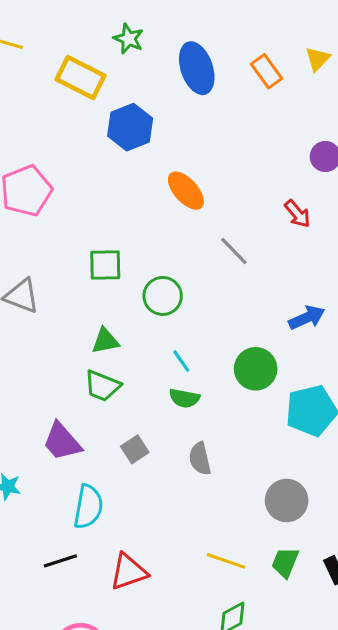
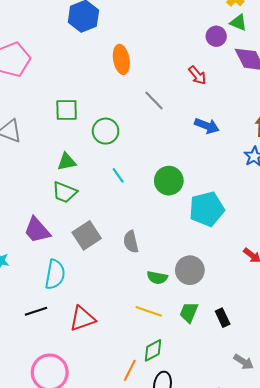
orange ellipse: (186, 191) -> (121, 59), turned 32
blue arrow: (307, 318) -> (207, 126), moved, turned 45
green semicircle: (184, 398) -> (157, 278), moved
gray square: (135, 449) -> (87, 235), size x1.5

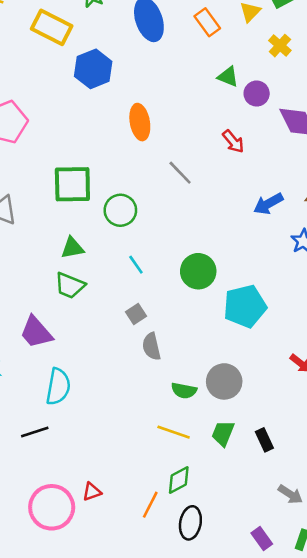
green triangle: (238, 23) -> (228, 77), moved
green square: (67, 110) -> (72, 184), size x1.4
blue arrow: (207, 126) -> (268, 204), moved, turned 130
gray square: (87, 235) -> (136, 314), moved, size x0.6
red triangle: (82, 319) -> (92, 492), moved, size x0.6

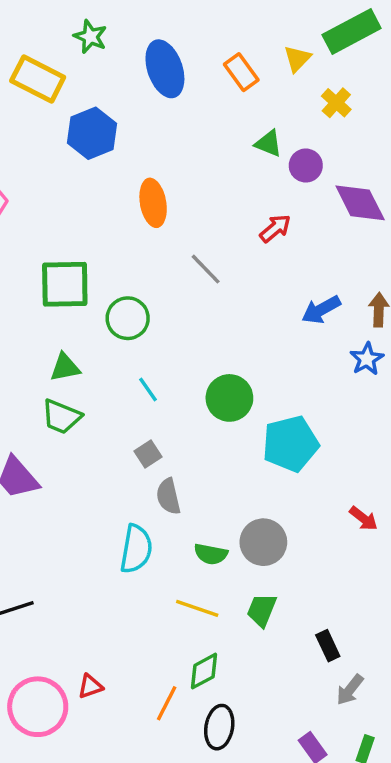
red arrow: (233, 142) -> (275, 228), turned -90
cyan semicircle: (58, 387) -> (136, 549), moved
black rectangle: (264, 440) -> (328, 646), moved
gray arrow: (290, 494) -> (350, 690), turned 95

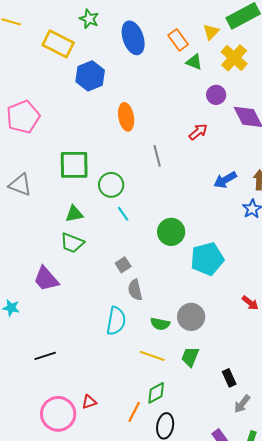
yellow cross: (336, 103) -> (234, 58), size x1.5
green triangle: (268, 143) -> (194, 62), moved
gray line: (206, 269) -> (157, 156), turned 30
cyan line: (148, 389) -> (123, 214), moved

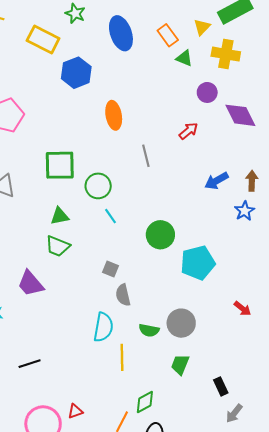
yellow cross: (234, 58) -> (226, 54), turned -32
gray square: (123, 265) -> (111, 269), turned -35
yellow line: (152, 356) -> (122, 357), moved, turned 70

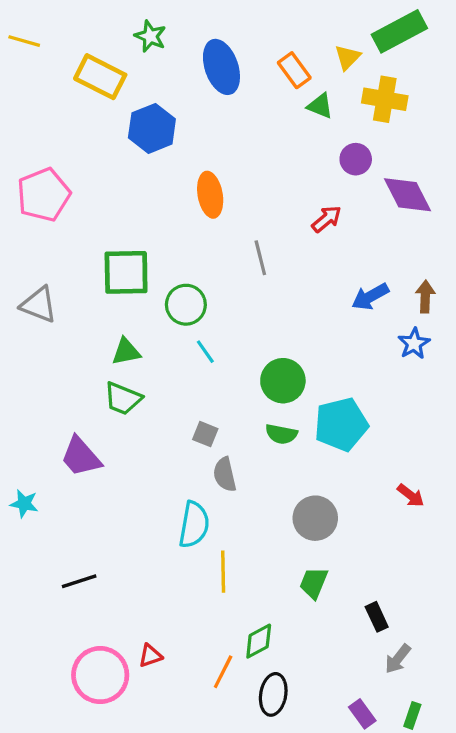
green semicircle: (149, 330) -> (281, 434), moved

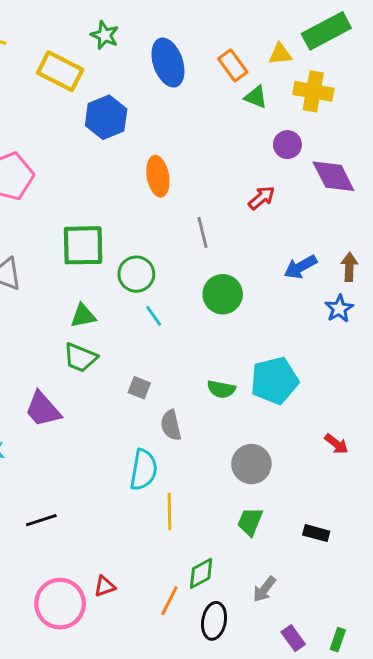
yellow triangle: (348, 57) -> (280, 54), turned 40
green circle: (283, 381) -> (223, 294), moved
gray square: (205, 434) -> (139, 388), moved
black rectangle: (377, 617) -> (316, 533), moved, turned -50
gray arrow: (398, 659) -> (264, 589), moved

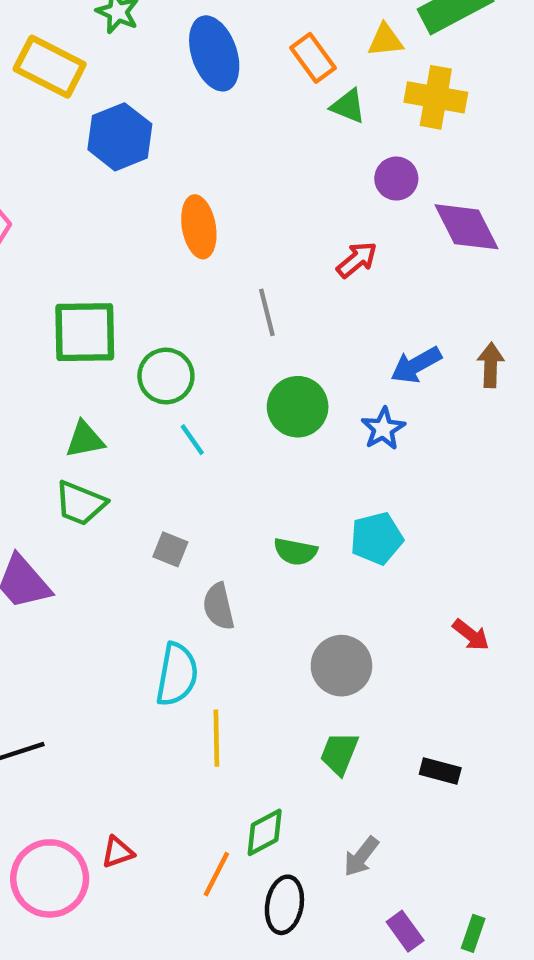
blue star: (339, 309) -> (383, 429), moved
cyan pentagon: (274, 381) -> (377, 538), size x0.7

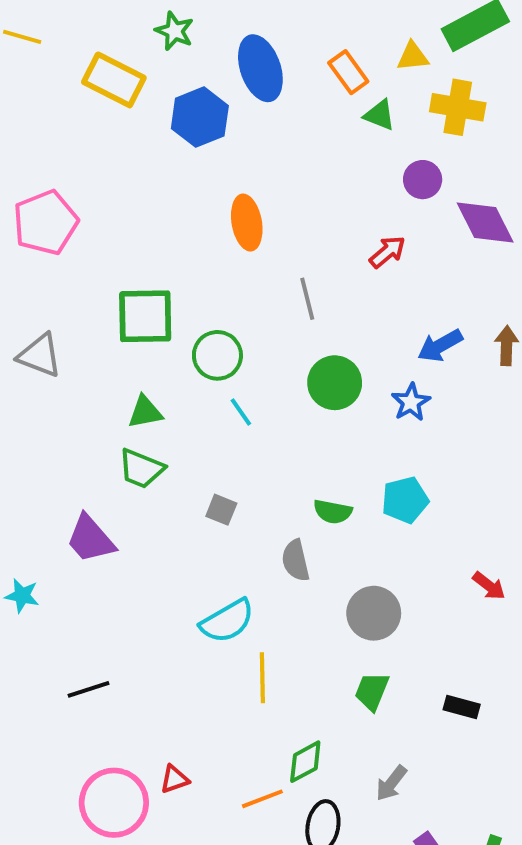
blue hexagon: (120, 137) -> (200, 117), moved
gray semicircle: (219, 606) -> (296, 560), moved
cyan semicircle: (177, 674) -> (227, 621), turned 50
orange line: (216, 874) -> (262, 799), turned 42

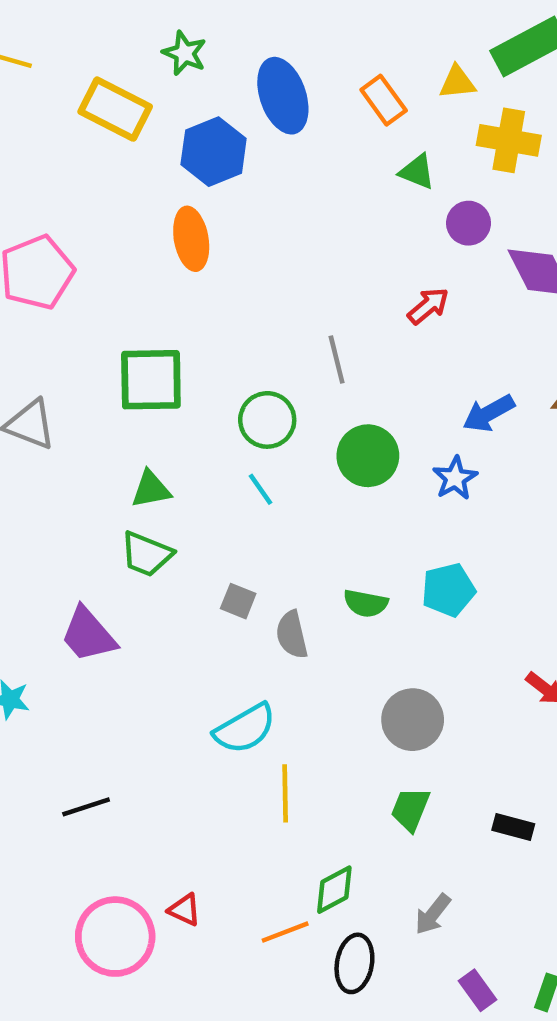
green triangle: (380, 115) -> (417, 172), moved
orange ellipse: (247, 223) -> (191, 239), moved
green circle: (217, 355) -> (267, 420), moved
gray semicircle: (296, 560) -> (292, 635), moved
red triangle: (174, 779) -> (184, 910), turned 44

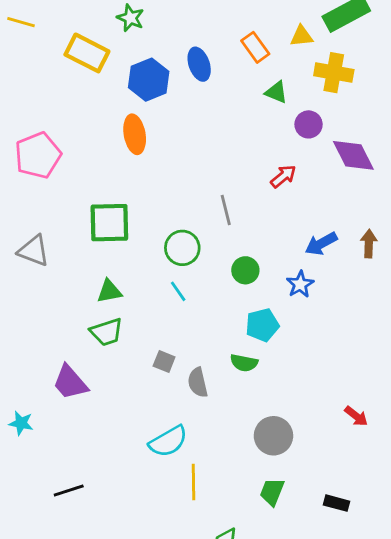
blue ellipse: (283, 96) -> (199, 64), moved, size x0.7
green circle: (368, 456) -> (245, 270), size x0.7
green trapezoid: (146, 554) -> (107, 332), turned -40
cyan pentagon: (448, 590) -> (262, 325), moved

